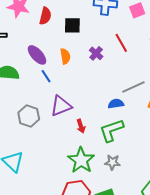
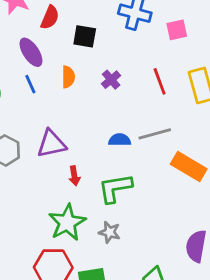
red line: (121, 43) -> (160, 81), moved
purple ellipse: (37, 55) -> (31, 52), moved
blue line: (46, 76) -> (30, 84), moved
blue semicircle: (116, 104) -> (120, 140), moved

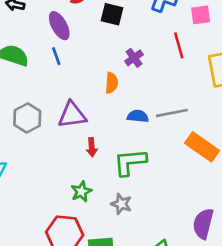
orange semicircle: (68, 77) -> (112, 83), moved
red line: (160, 81) -> (179, 45), moved
green star: (67, 223) -> (81, 192), size x0.6

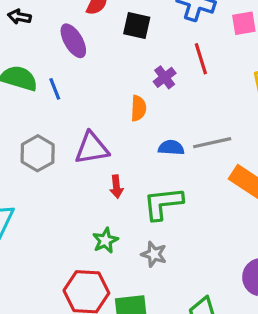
red line: (179, 45) -> (201, 59), moved
blue line: (56, 56) -> (55, 89), moved

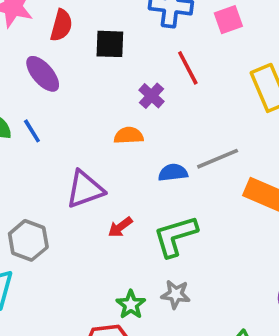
orange semicircle: (138, 108) -> (129, 135), turned -85
gray hexagon: (38, 153) -> (28, 240), moved
red arrow: (116, 187) -> (120, 227), turned 70
green star: (105, 240) -> (131, 305), moved

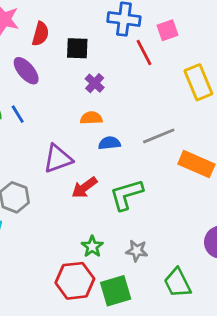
red line: (188, 68) -> (144, 52), moved
purple cross: (151, 96) -> (95, 83), moved
blue semicircle: (173, 173) -> (109, 143), moved
red arrow: (120, 227) -> (84, 188), size x1.4
gray star: (176, 294) -> (137, 251), moved

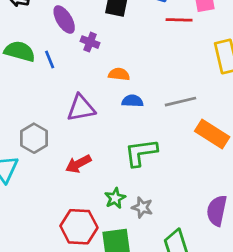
red line: (144, 52) -> (179, 20), turned -70
purple cross: (95, 83) -> (90, 42), moved, turned -30
red arrow: (84, 188) -> (78, 164), moved
green star: (92, 247) -> (115, 198), moved

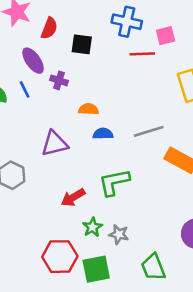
blue line: (50, 60) -> (25, 89), moved
red arrow: (78, 164) -> (73, 197), moved

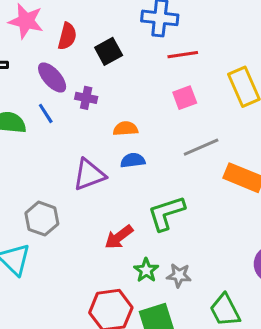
pink square: (166, 36) -> (185, 98), moved
black square: (82, 44) -> (109, 51), turned -30
blue semicircle: (103, 134) -> (133, 160), moved

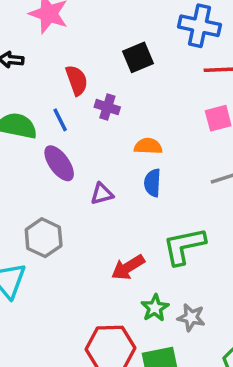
red semicircle: (67, 36) -> (77, 80), moved, turned -40
purple ellipse: (52, 77) -> (59, 163), moved
blue semicircle: (133, 160) -> (152, 183), turned -85
purple triangle: (89, 175) -> (102, 194), size x0.6

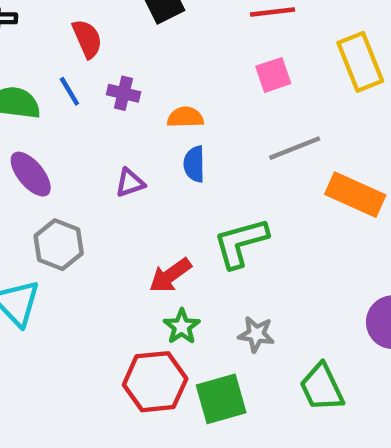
purple cross: (107, 107) -> (123, 93), moved
purple ellipse: (59, 163) -> (31, 174), moved
green star: (155, 308) -> (182, 327), moved

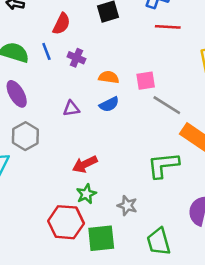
red semicircle: (87, 39) -> (61, 24), turned 40
pink square: (273, 75) -> (146, 81), moved
gray line: (295, 148) -> (167, 105), turned 44
blue semicircle: (194, 164) -> (109, 104), turned -126
green L-shape: (241, 243) -> (163, 165), moved

